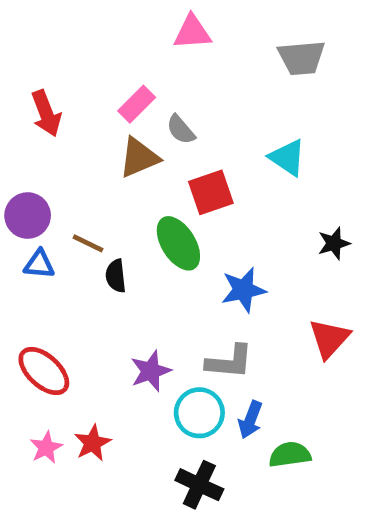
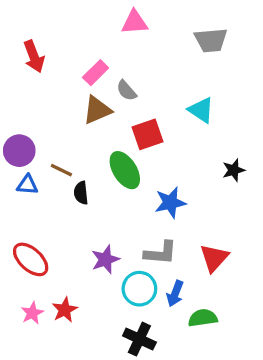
red arrow: (46, 113) -> (34, 56), moved
red triangle: (329, 339) -> (214, 258), moved

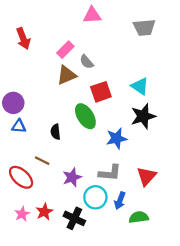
cyan triangle: (201, 110) -> (140, 86), moved
brown line: (61, 170) -> (42, 161), moved
black star: (234, 170) -> (143, 116), moved, size x1.6
black cross: (139, 339) -> (74, 218), moved

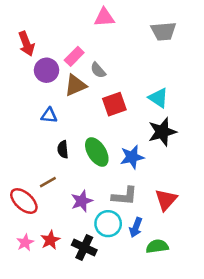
purple circle: (13, 103) -> (47, 70), moved
green ellipse: (85, 116) -> (97, 152), moved
blue triangle: (19, 126) -> (49, 115), moved
brown line: (42, 161) -> (48, 182), turned -56

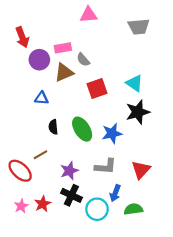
pink rectangle: (74, 56) -> (63, 48), turned 35
cyan circle: (108, 224) -> (97, 209), moved
black cross: (84, 248) -> (71, 195), moved

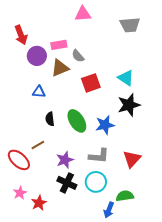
blue arrow: (115, 193) -> (109, 210), moved
red star: (43, 204) -> (39, 203), moved
cyan circle: (97, 209) -> (96, 182), moved

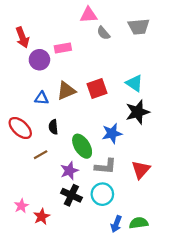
gray semicircle: (78, 56) -> (103, 33), moved
brown triangle: (60, 68) -> (66, 91), moved
green ellipse: (77, 121) -> (82, 146), moved
red ellipse: (19, 160) -> (20, 128), moved
green semicircle: (125, 196) -> (139, 223), moved

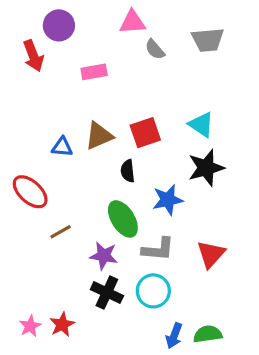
purple circle: (39, 60) -> (59, 25), moved
black semicircle: (53, 127) -> (128, 171), moved
purple star: (69, 171) -> (104, 256), turned 30
pink star: (21, 206) -> (30, 326), moved

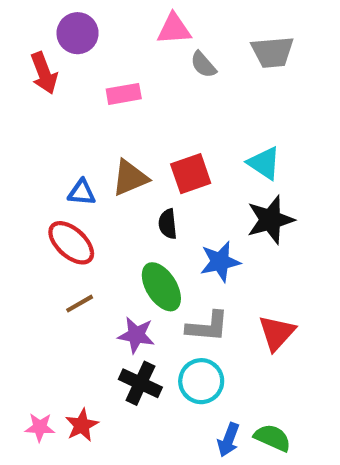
red ellipse: (30, 192) -> (71, 243), moved
pink star: (30, 326) -> (40, 427), turned 30
green semicircle: (208, 334) -> (272, 438), turned 32

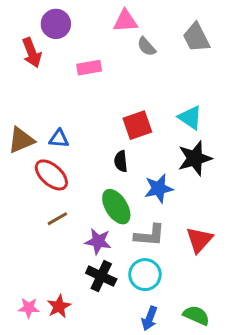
gray trapezoid: (272, 52) -> (196, 37), turned 68
brown triangle: (130, 178) -> (21, 140), moved
blue arrow: (228, 440) -> (150, 318), moved

